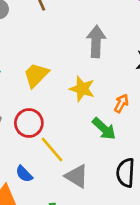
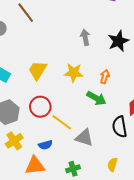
gray arrow: (96, 41) -> (85, 37), moved, size x0.7
blue semicircle: (24, 174) -> (45, 145), turned -48

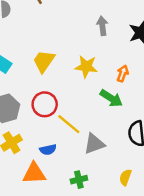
gray triangle: (84, 138) -> (94, 144), turned -42

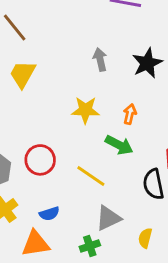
yellow trapezoid: (44, 61) -> (23, 74), moved
yellow line: (69, 124) -> (91, 176), moved
gray triangle: (94, 144) -> (108, 218), moved

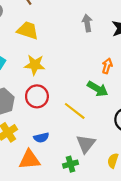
yellow trapezoid: (23, 74) -> (28, 30), turned 75
yellow star: (85, 110) -> (35, 65), moved
gray triangle: (108, 218) -> (86, 144), turned -30

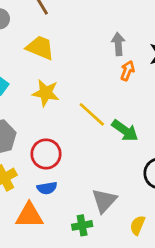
orange arrow: (107, 66) -> (127, 71), moved
red circle: (37, 96) -> (46, 154), moved
yellow line: (75, 111) -> (92, 114), moved

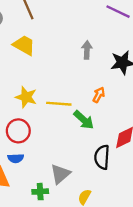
orange arrow: (127, 71) -> (99, 95), moved
yellow star: (46, 93) -> (26, 97), moved
yellow line: (92, 114) -> (59, 104), turned -45

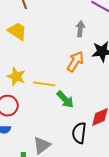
gray arrow: (87, 50) -> (80, 29), moved
orange arrow: (99, 95) -> (75, 61), moved, size x1.5

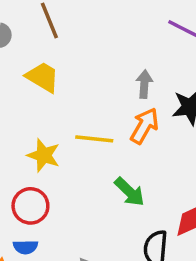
gray arrow: (80, 29) -> (144, 84), moved
yellow line: (44, 84) -> (94, 139), moved

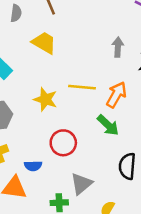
orange arrow: (144, 126) -> (116, 95), moved
red circle: (30, 206) -> (63, 143), moved

